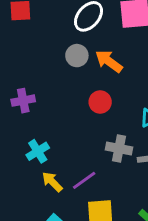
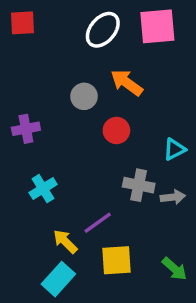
gray circle: (77, 56) -> (84, 96), moved
yellow arrow: (52, 182) -> (65, 241), moved

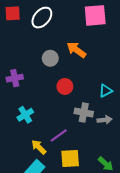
white ellipse: (103, 30) -> (42, 18), moved
red circle: (116, 130) -> (65, 86), moved

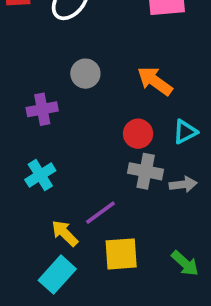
orange arrow: (76, 50) -> (155, 81), moved
purple cross: (15, 78) -> (42, 109), moved
red circle: (65, 86) -> (138, 134), moved

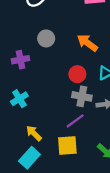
purple line: (100, 213) -> (75, 121), moved

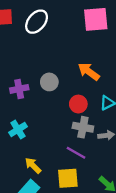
gray circle: (46, 38) -> (49, 82), moved
purple line: (75, 121) -> (76, 153), turned 66

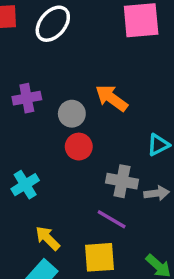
orange arrow: (89, 72) -> (112, 98), moved
purple cross: (19, 89) -> (27, 98), moved
red circle: (78, 104) -> (79, 147), moved

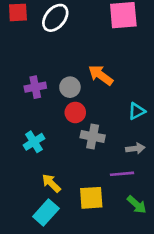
purple cross: (27, 98) -> (35, 87), moved
gray cross: (122, 181) -> (93, 136), moved
purple line: (112, 219) -> (122, 174), moved, turned -35

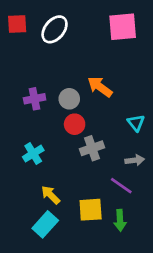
cyan triangle: (137, 111) -> (136, 123), turned -42
gray cross: (93, 136) -> (92, 148), turned -30
purple line: (122, 174) -> (121, 186), turned 40
green arrow: (137, 204) -> (120, 220), moved, turned 45

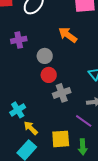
orange arrow: (100, 87) -> (68, 35), moved
purple cross: (35, 99) -> (19, 40), moved
cyan cross: (33, 154) -> (18, 110), moved

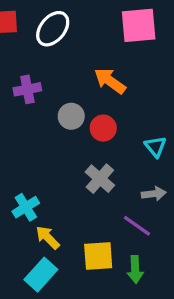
red circle: (49, 75) -> (103, 128), moved
gray cross: (62, 93) -> (100, 179), turned -30

